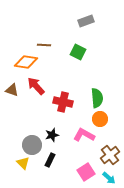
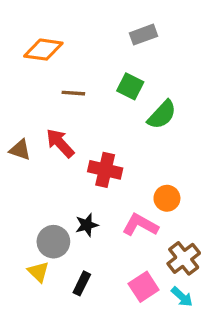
brown line: (44, 45) -> (73, 93), moved
orange diamond: (26, 62) -> (43, 50), moved
green semicircle: (97, 98) -> (162, 115), moved, turned 48
black rectangle: (50, 160) -> (82, 283), moved

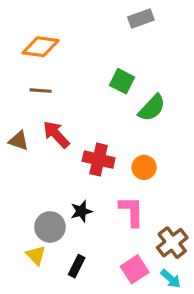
gray rectangle: (144, 35) -> (141, 18), moved
brown line: (73, 93) -> (41, 91), moved
orange circle: (167, 198) -> (144, 167), moved
pink L-shape: (140, 225) -> (131, 211), turned 60

